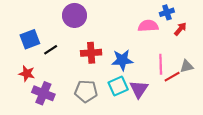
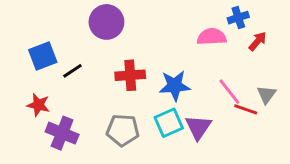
pink line: (161, 64) -> (229, 92), turned -36
gray triangle: (187, 66) -> (266, 95), turned -40
red line: (172, 77) -> (246, 109), turned 49

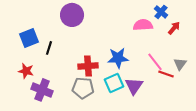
blue cross: (238, 18) -> (161, 12), turned -32
black line: (72, 71) -> (49, 48), turned -40
red cross: (130, 75) -> (88, 66), moved

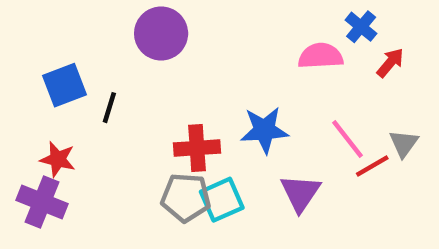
red line: (166, 74) -> (372, 166), turned -49
cyan square: (114, 83) -> (222, 200), moved
purple cross: (42, 90) -> (42, 202), moved

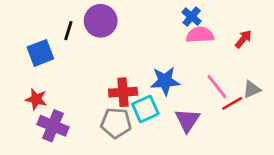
blue cross: (361, 27) -> (192, 17), moved
black line: (109, 108) -> (68, 31), moved
gray triangle: (404, 144) -> (252, 89), turned 30
cyan square: (222, 200) -> (145, 109), moved
purple cross: (42, 202) -> (53, 126), moved

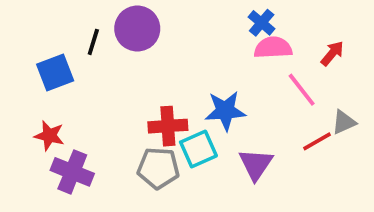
pink line: (217, 87) -> (302, 90), moved

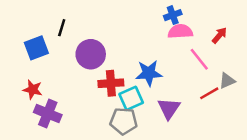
blue cross: (262, 23) -> (173, 15), turned 30
purple circle: (137, 29) -> (91, 54), moved
gray pentagon: (158, 168) -> (124, 121), moved

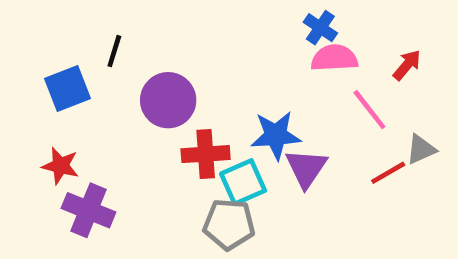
blue cross: (173, 15) -> (320, 28), turned -36
purple triangle: (169, 108) -> (306, 168), moved

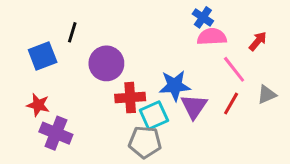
red line: (388, 173) -> (231, 103), moved, turned -30

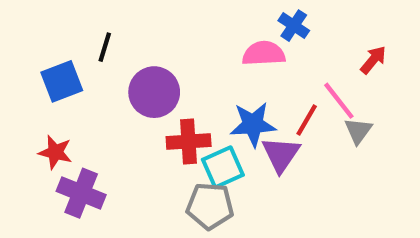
pink semicircle: (212, 37) -> (264, 53), moved
gray triangle: (267, 95) -> (358, 131), moved, turned -30
red line: (231, 103) -> (307, 120), moved

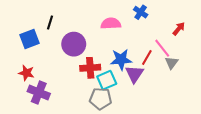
pink semicircle: (264, 53) -> (111, 24), moved

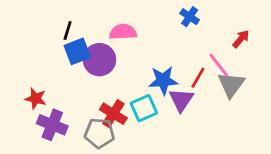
pink semicircle: (111, 24) -> (123, 32), moved
blue square: (29, 39) -> (77, 51), moved
gray triangle: (172, 63) -> (231, 85), size x1.5
red cross: (90, 68) -> (113, 114), moved, turned 36
gray pentagon: (100, 99) -> (99, 133), moved

